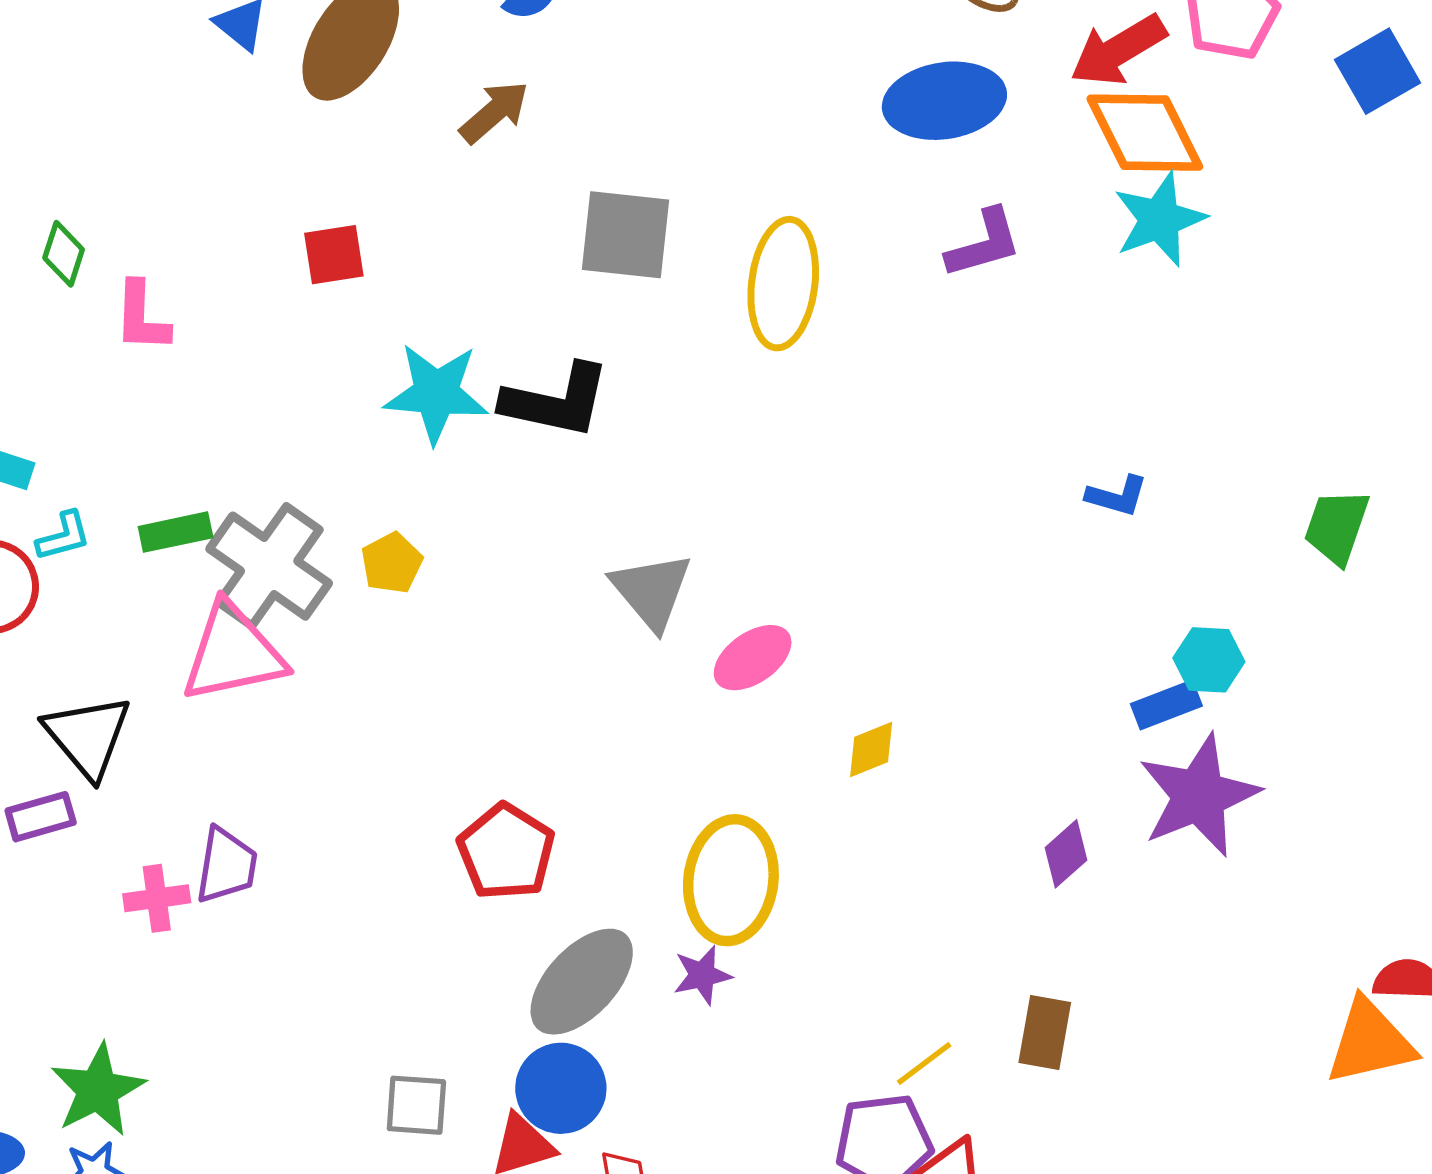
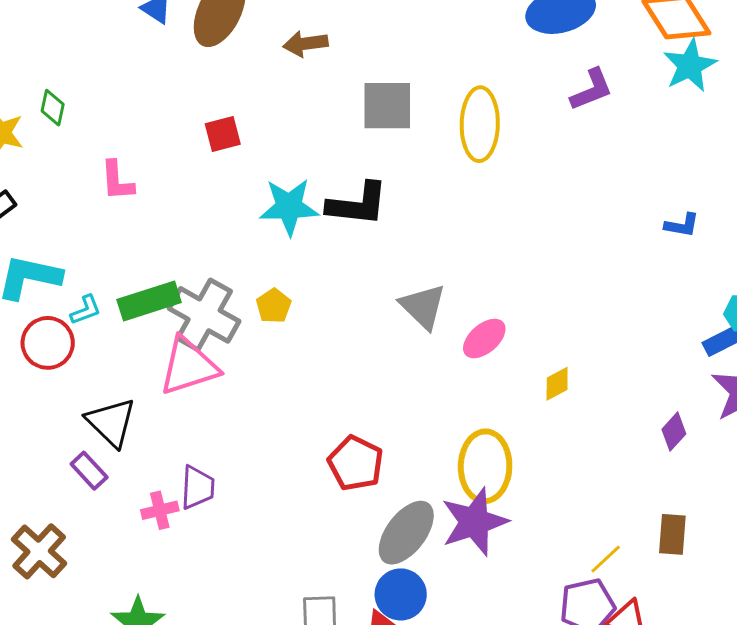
brown arrow: (494, 112) -> (306, 44), turned -141
green diamond: (64, 254) -> (53, 108), moved
green rectangle: (176, 532) -> (149, 301), size x1.5
purple rectangle: (41, 817) -> (89, 471), turned 69
purple star: (702, 975) -> (474, 522), size x2.0

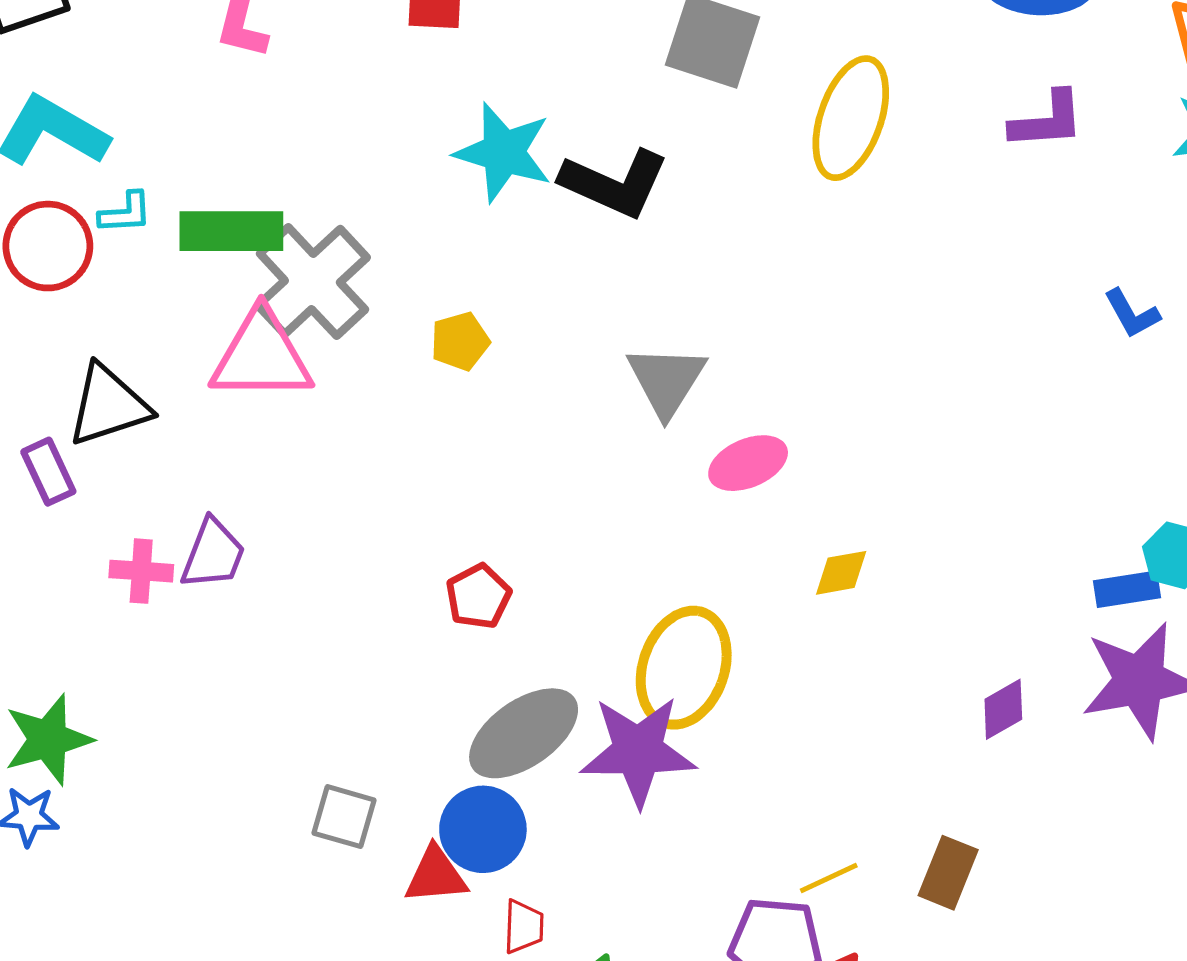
blue L-shape: (682, 225) -> (1132, 314), moved, turned 33
yellow pentagon: (274, 306) -> (460, 341), moved
black triangle: (111, 422) -> (109, 405), turned 40
red pentagon: (356, 463) -> (478, 596), size x0.7

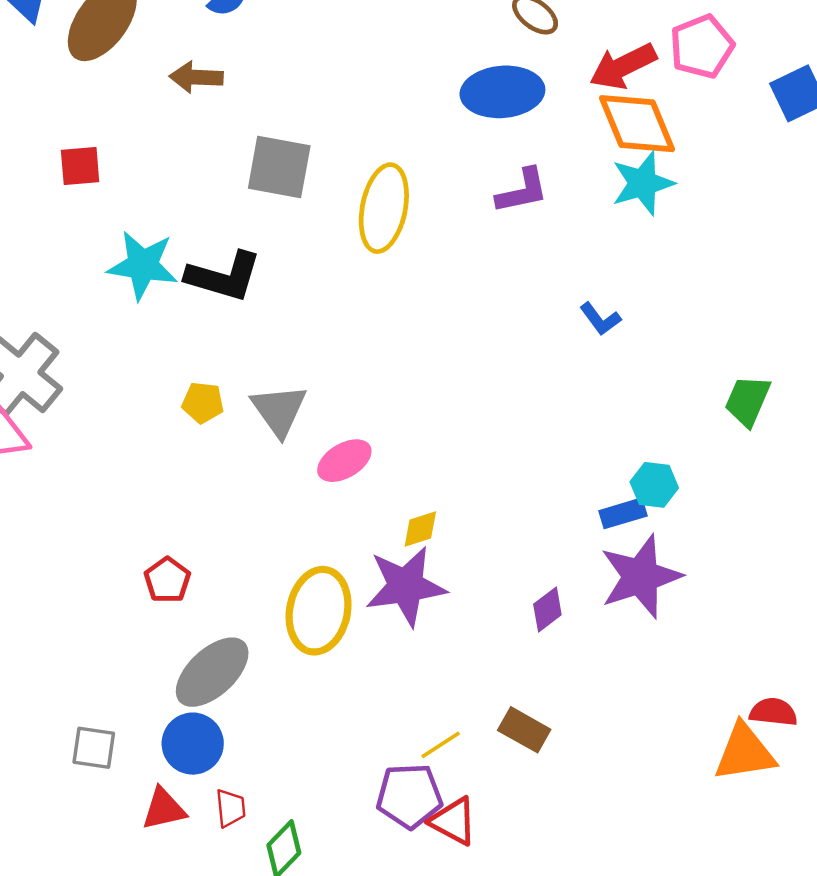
yellow pentagon: (460, 341) -> (203, 403), moved, turned 30
purple star: (638, 751) -> (406, 586), moved
brown rectangle: (948, 873) -> (524, 730), turned -75
red triangle: (436, 875) -> (164, 809), moved

